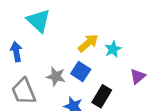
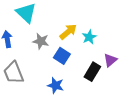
gray star: (56, 76) -> (41, 41), moved
black rectangle: (102, 96) -> (92, 72), moved

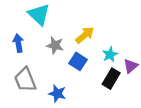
cyan star: (89, 37) -> (110, 55), moved
blue star: (56, 85) -> (57, 93), moved

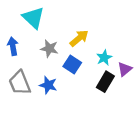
blue star: (57, 93) -> (48, 85), moved

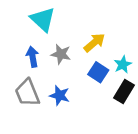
blue arrow: (13, 46) -> (33, 57), moved
blue square: (72, 65) -> (98, 72), moved

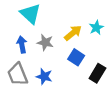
cyan star: (123, 64) -> (96, 28), moved

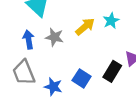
blue square: (76, 57) -> (82, 78), moved
blue star: (44, 76) -> (53, 87), moved

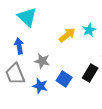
gray star: (54, 37) -> (42, 61), moved

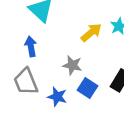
gray star: (42, 61) -> (72, 65), moved

